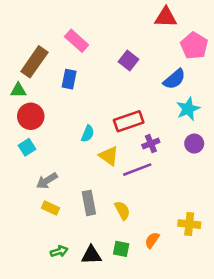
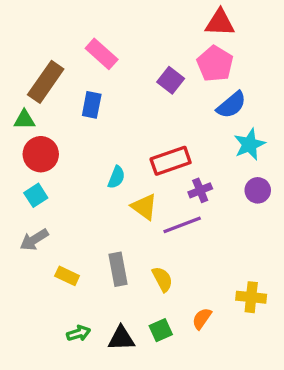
pink pentagon: (194, 46) -> (215, 64), moved
gray arrow: (47, 181) -> (34, 240), moved
green square: (121, 249) -> (161, 330), turned -35

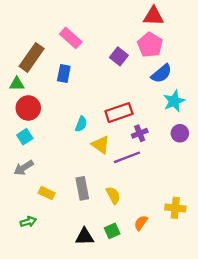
green arrow: (79, 333) -> (28, 222), moved

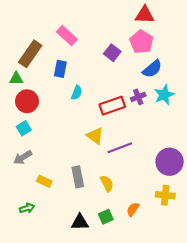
cyan semicircle: (81, 124) -> (77, 93), moved
purple cross: (140, 133) -> (138, 97), moved
purple circle: (180, 133) -> (170, 162), moved, size x1.6

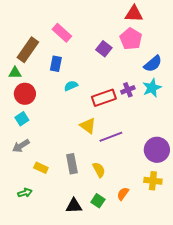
blue semicircle: (152, 69) -> (153, 64), moved
cyan semicircle: (77, 93) -> (71, 86), turned -136
green square: (106, 217) -> (98, 201), turned -32

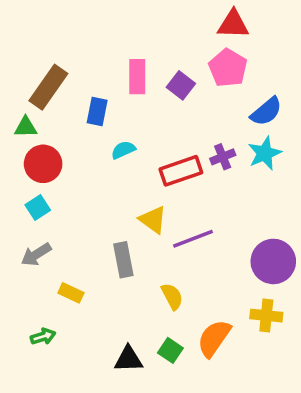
pink rectangle: (62, 33) -> (137, 77), moved, turned 48
gray rectangle: (72, 164) -> (123, 260), moved
orange semicircle: (123, 194) -> (214, 338), size x1.6

